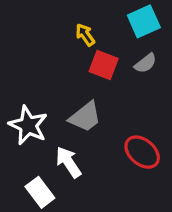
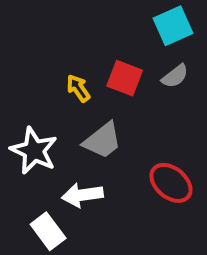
yellow arrow: (85, 35) -> (78, 88), moved
white arrow: (68, 162) -> (82, 195), turned -64

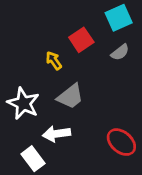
red square: (125, 78) -> (81, 40), moved, turned 35
red ellipse: (171, 183) -> (121, 142), moved

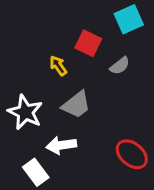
red square: (81, 40) -> (88, 43), turned -30
gray semicircle: (120, 52) -> (120, 66), moved

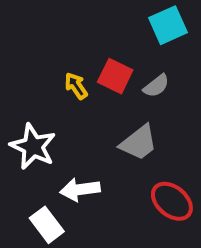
red square: (88, 43) -> (115, 76), moved
gray trapezoid: (76, 105) -> (139, 143), moved

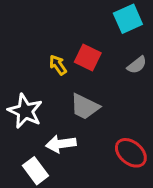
gray semicircle: (156, 86) -> (137, 65), moved
gray trapezoid: (139, 143) -> (85, 107), moved, turned 64

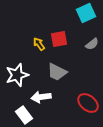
red square: (88, 58) -> (59, 39), turned -36
white star: (25, 111) -> (17, 75), turned 30

